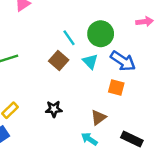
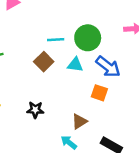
cyan line: (69, 38) -> (56, 40), turned -63
cyan triangle: (90, 61) -> (75, 65), turned -42

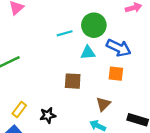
brown square: (44, 62) -> (73, 81), moved, turned -30
black star: (35, 110) -> (48, 115), moved

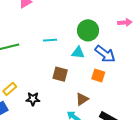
cyan line: (65, 33) -> (50, 40), moved

